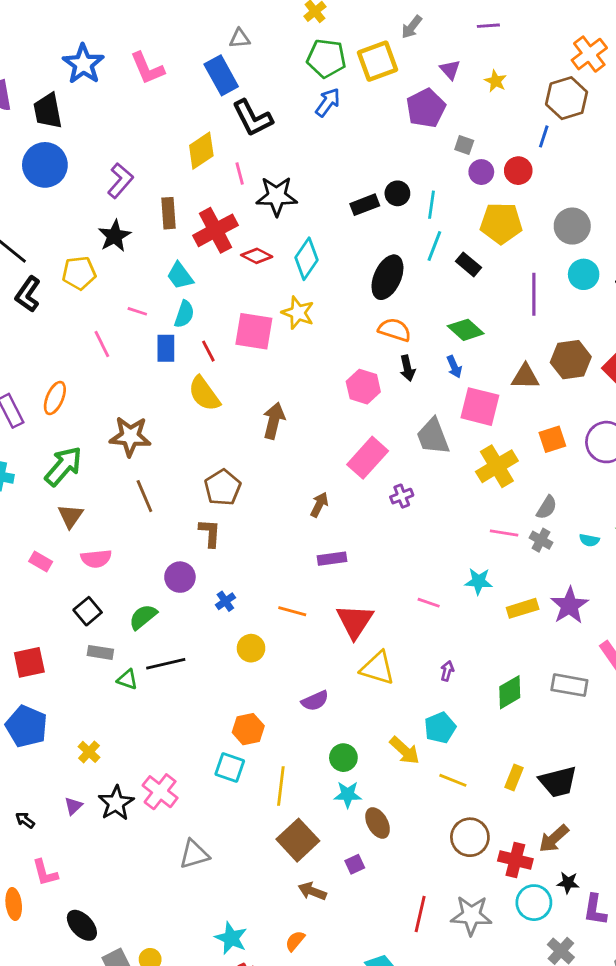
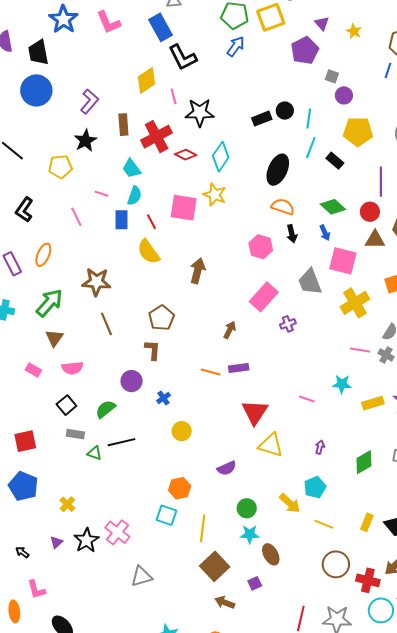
red circle: (518, 171) -> (370, 212), moved
black L-shape: (28, 294) -> (24, 210), moved
orange line: (292, 611) -> (211, 372), moved

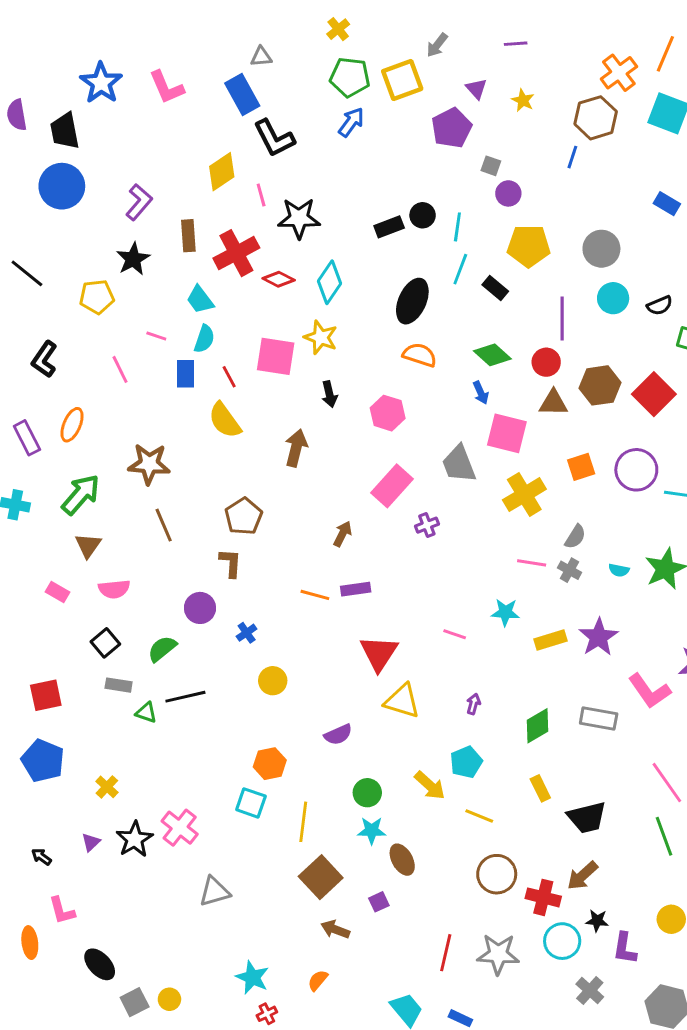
black arrow: (292, 234) -> (329, 394), moved
yellow rectangle: (367, 522) -> (540, 788), moved, turned -48

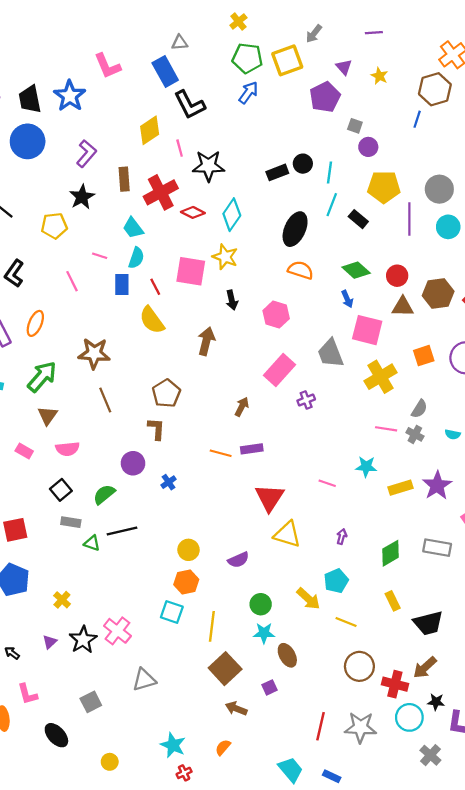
blue star: (101, 83) -> (70, 96), moved
purple line: (562, 319) -> (409, 219), moved
yellow circle: (273, 681) -> (188, 550), moved
gray square: (135, 1002) -> (91, 702), moved

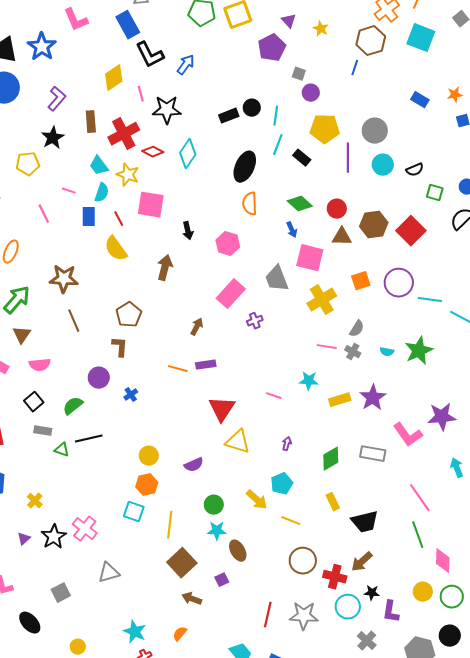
blue arrow: (248, 93) -> (186, 65), moved
yellow star: (225, 257) -> (128, 175), moved
orange semicircle: (301, 270) -> (250, 204), turned -110

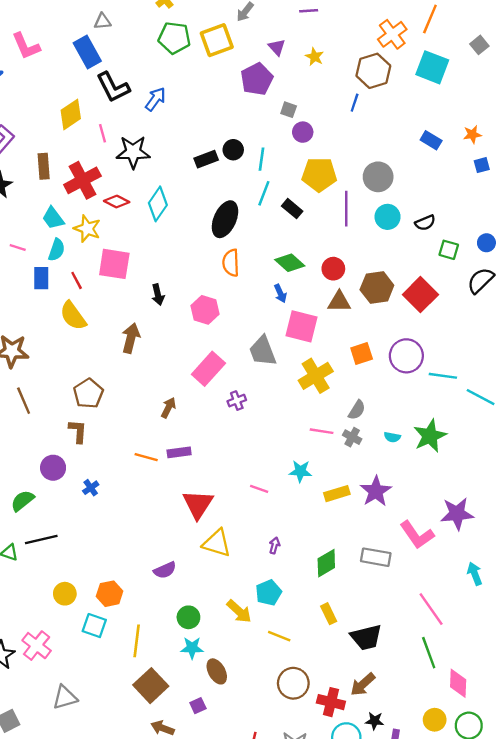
yellow circle: (149, 456) -> (65, 594), moved

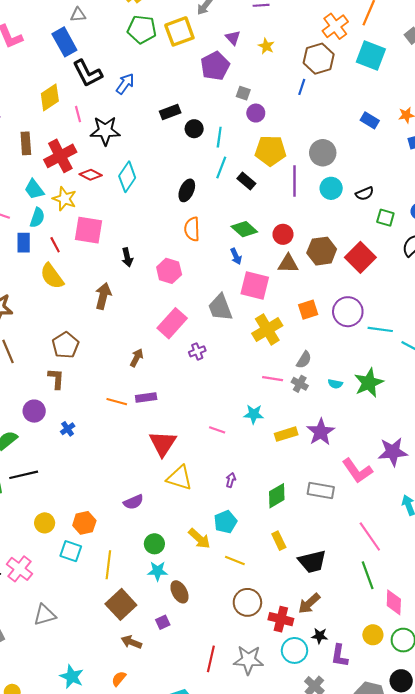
black rectangle: (206, 159) -> (170, 112), moved
black ellipse: (225, 219) -> (187, 190), size x0.7

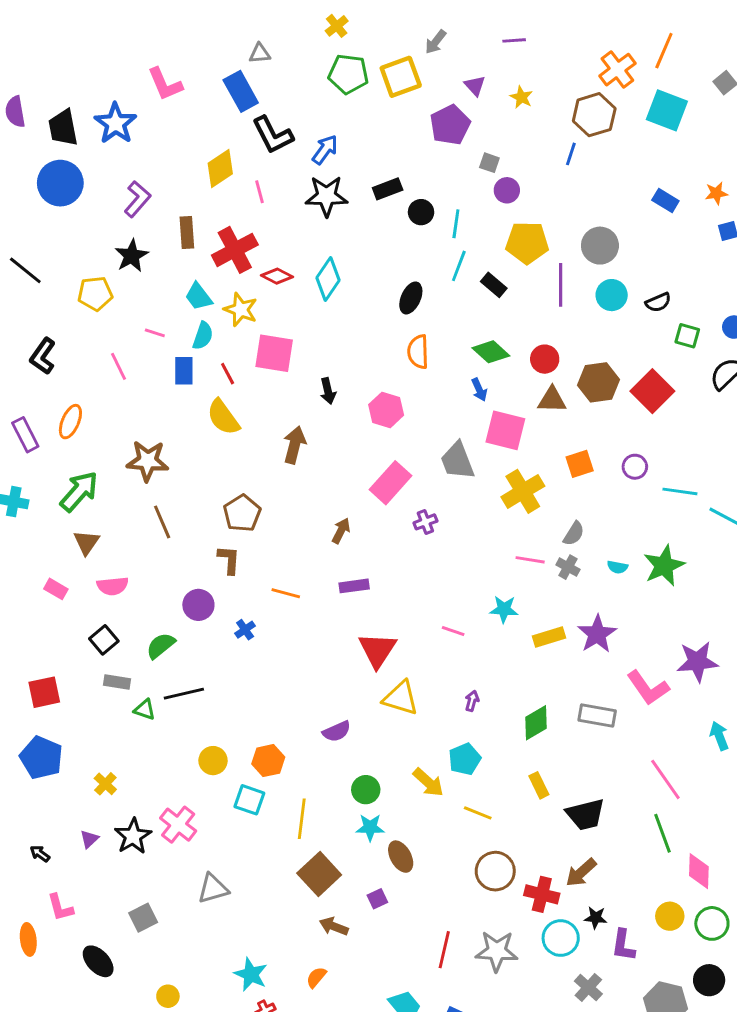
black star: (105, 131) -> (326, 196), moved
purple circle: (348, 312) -> (635, 467), size x0.6
orange line: (117, 402) -> (286, 593), moved

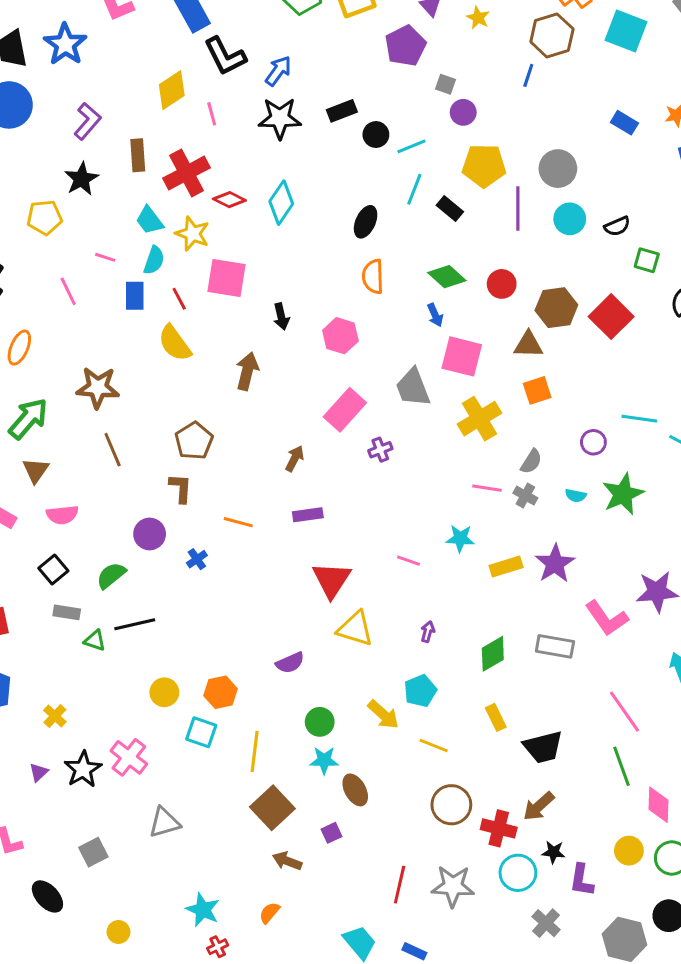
cyan line: (456, 224) -> (411, 146), turned 60
brown triangle: (552, 400) -> (528, 345), moved
purple circle: (635, 467) -> (593, 442), moved

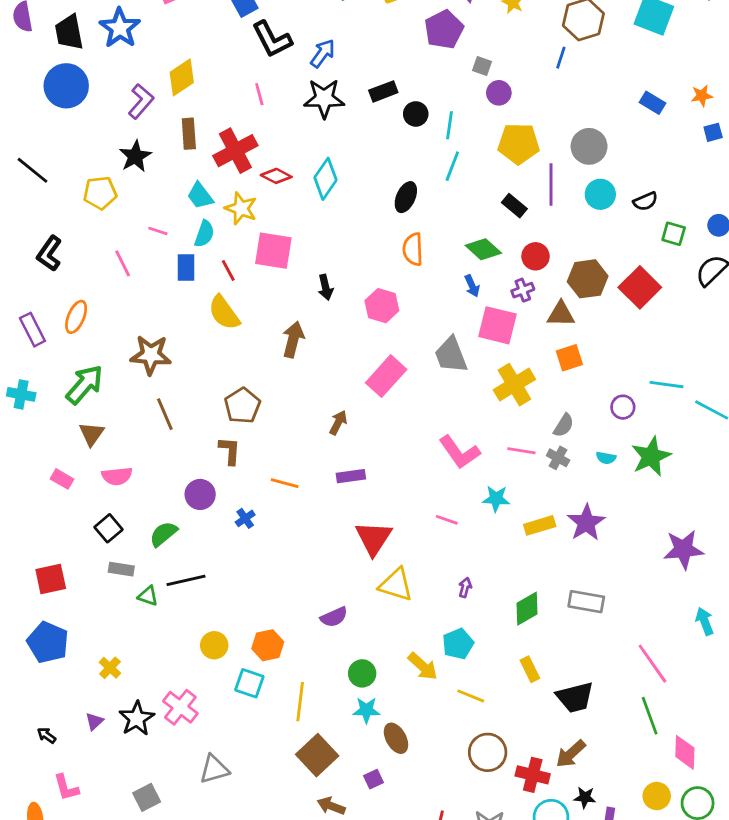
yellow diamond: (172, 90) -> (182, 77), moved
cyan line: (411, 146) -> (450, 125), turned -60
black rectangle: (450, 208) -> (514, 206), moved
purple cross: (380, 450) -> (523, 290), moved
pink L-shape: (607, 618) -> (459, 452), moved

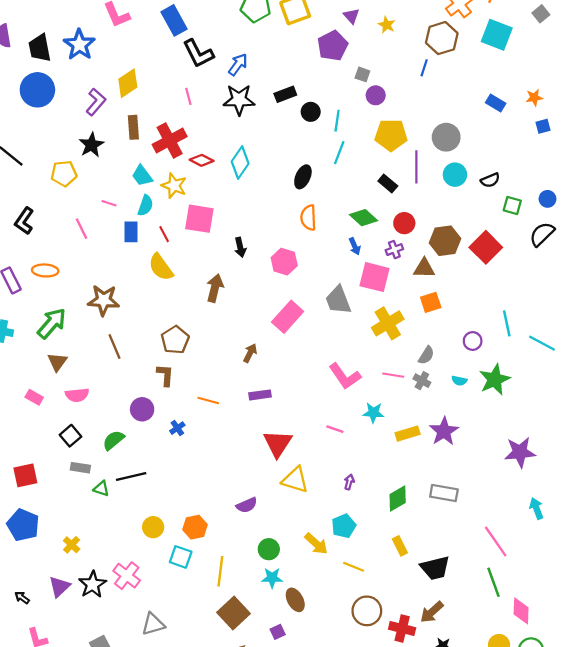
orange ellipse: (76, 317) -> (45, 270), turned 70
cyan line: (667, 385) -> (507, 323), turned 70
purple triangle: (94, 721) -> (59, 587), size x1.5

